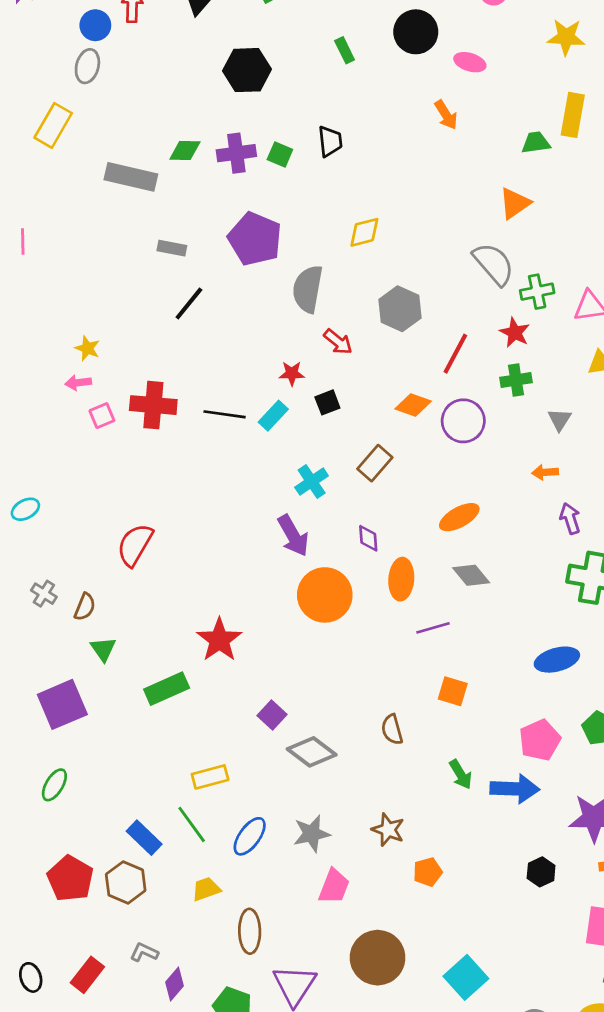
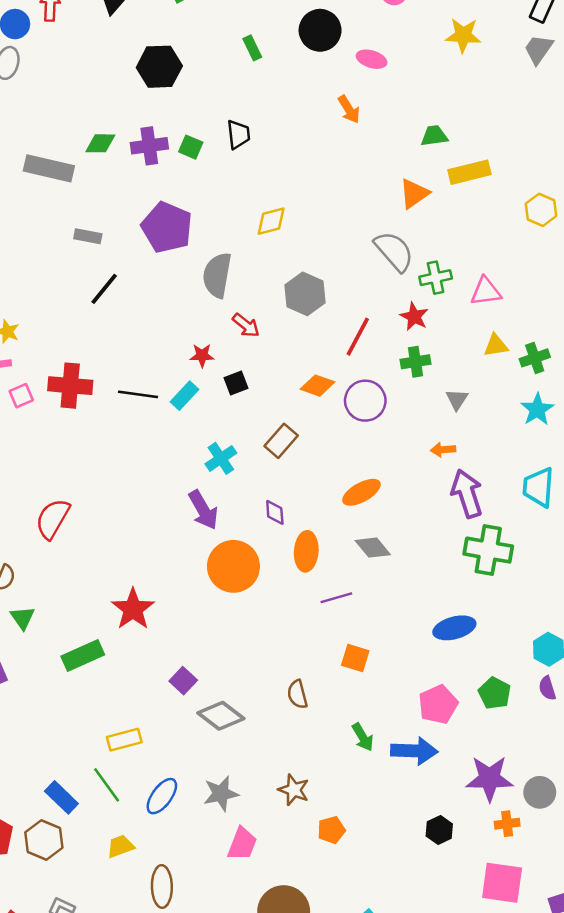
yellow rectangle: (573, 115) -> (469, 172), moved, turned 66
purple arrow: (570, 518) -> (467, 494), size x1.6

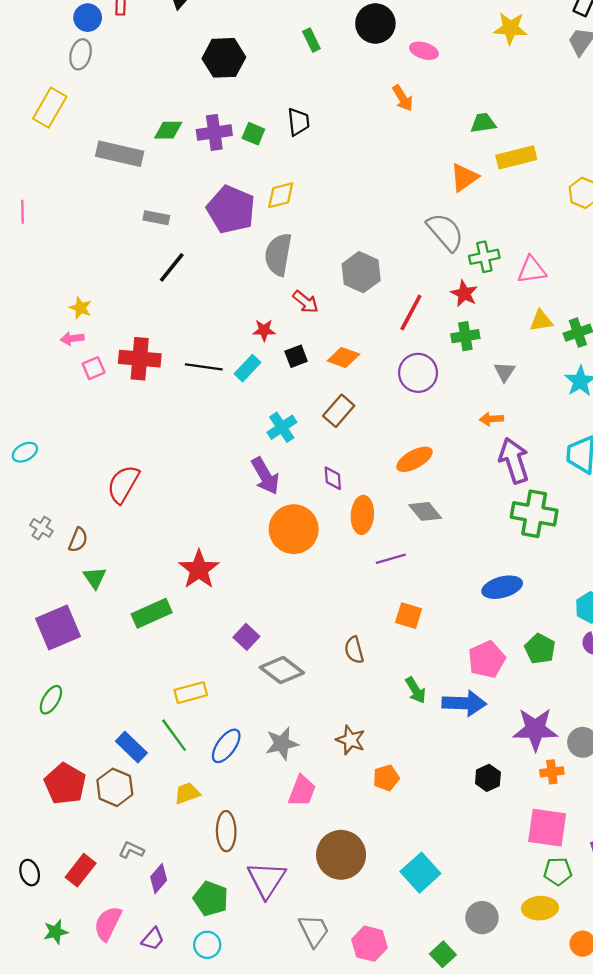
yellow diamond: (271, 221) -> (281, 195), moved
orange diamond: (318, 386) -> (343, 357), moved

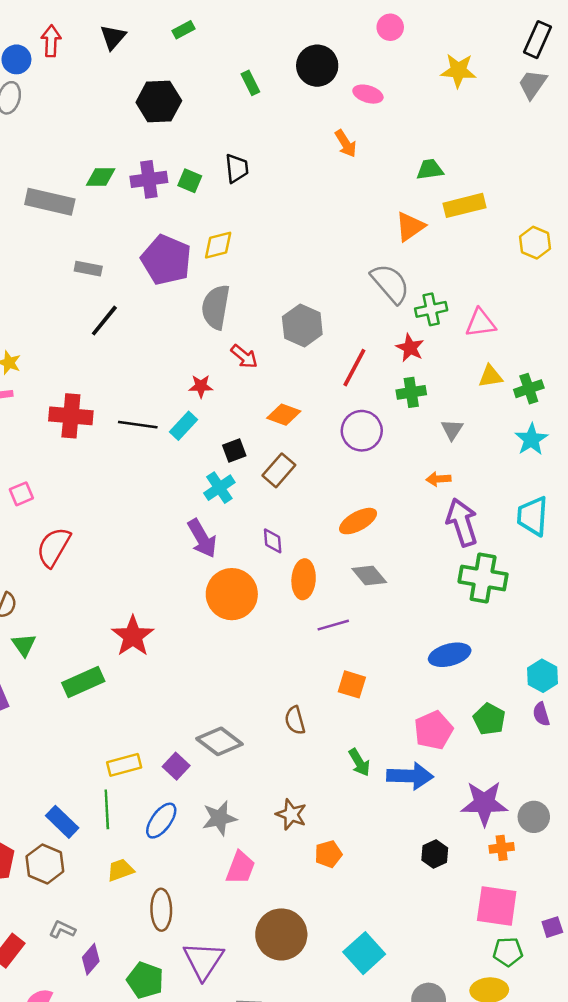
black square: (296, 356) -> (234, 451), moved
pink square: (94, 368) -> (21, 494), moved
purple square: (246, 637) -> (176, 766), moved
green line: (174, 735) -> (107, 809), turned 33

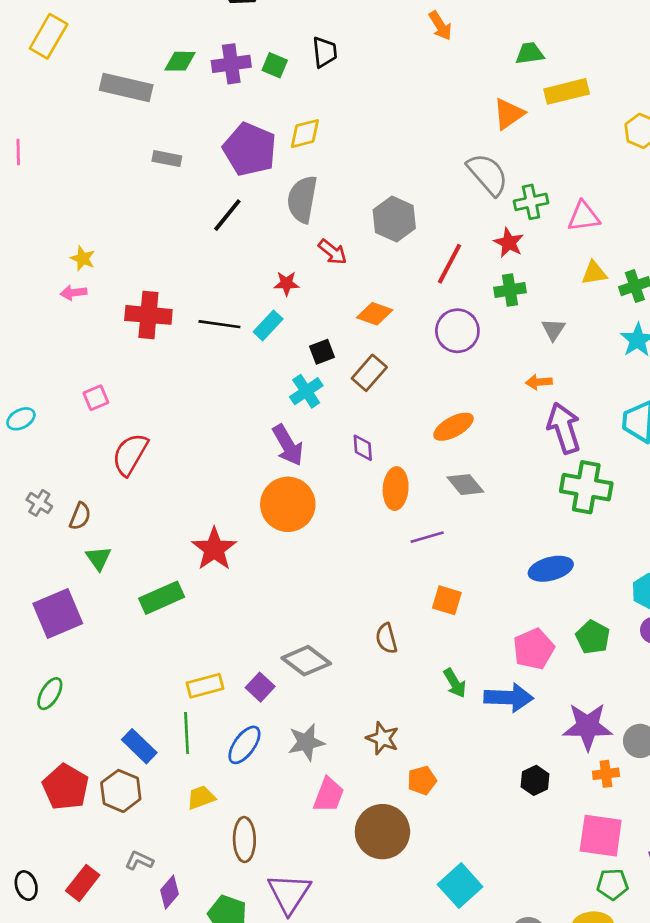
black line: (104, 321) -> (227, 215), moved
orange circle: (232, 594) -> (288, 504), moved
brown circle: (281, 934) -> (382, 832), moved

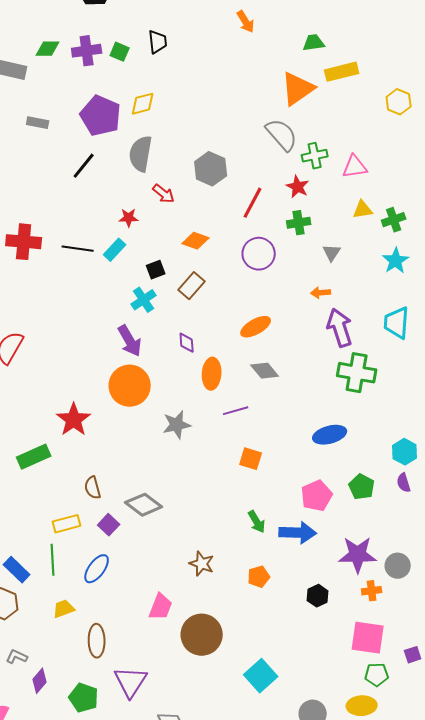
orange triangle: (509, 114) -> (298, 89), size x1.4
brown semicircle: (386, 638) -> (93, 488), moved
gray star: (306, 742) -> (177, 425), moved
orange pentagon: (422, 780) -> (259, 577), moved

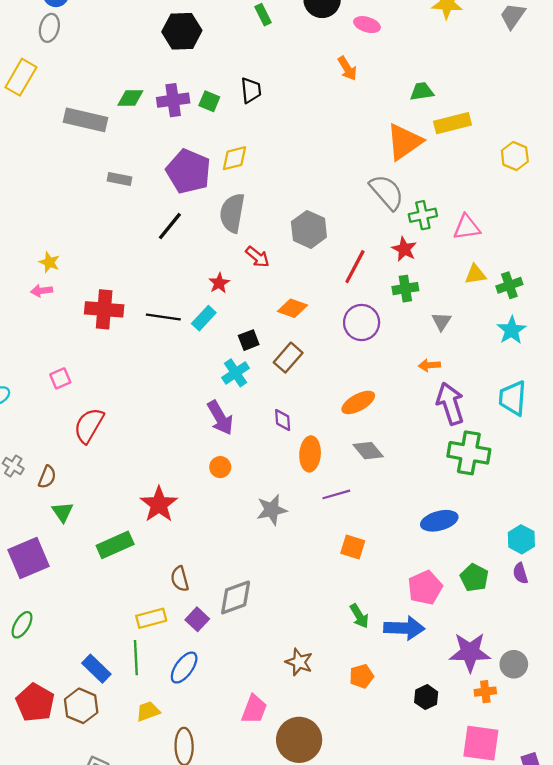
red star: (129, 218) -> (219, 283), turned -30
orange circle: (130, 386) -> (220, 467), size x0.5
gray diamond: (144, 505) -> (236, 597), turned -57

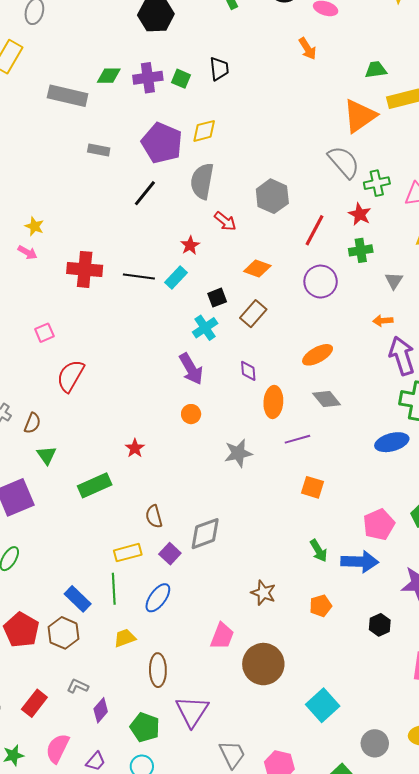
pink arrow: (42, 291) -> (27, 252), turned -144
red star: (159, 504) -> (135, 448), size x0.6
blue ellipse: (439, 521) -> (392, 442), moved

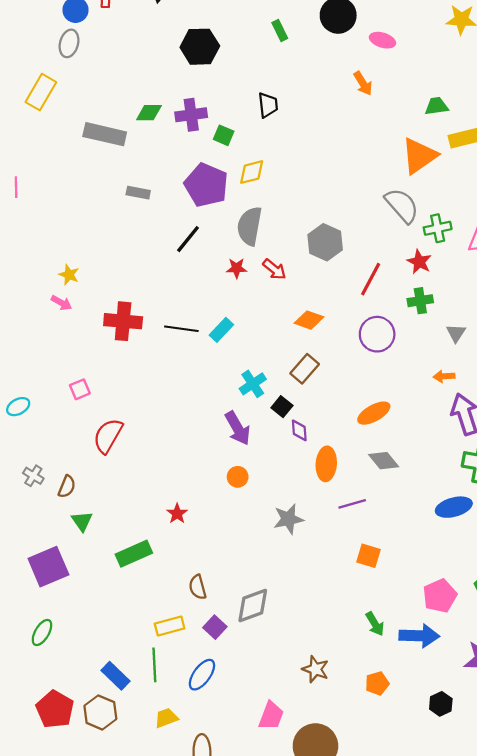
green square: (181, 79) -> (224, 135), moved
red star: (190, 245) -> (237, 268), moved, turned 30
black square: (217, 298) -> (282, 407), moved, turned -30

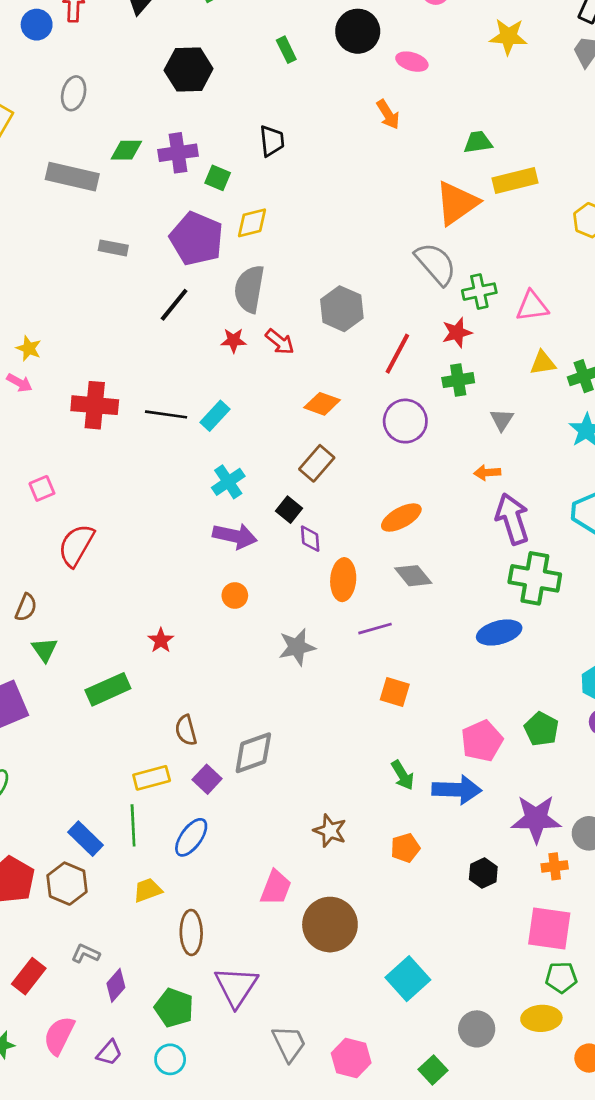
gray ellipse: (69, 43) -> (74, 93), moved
red star: (419, 262) -> (457, 333), turned 30
cyan cross: (253, 384) -> (228, 482), moved
purple arrow: (238, 428) -> (235, 536), turned -48

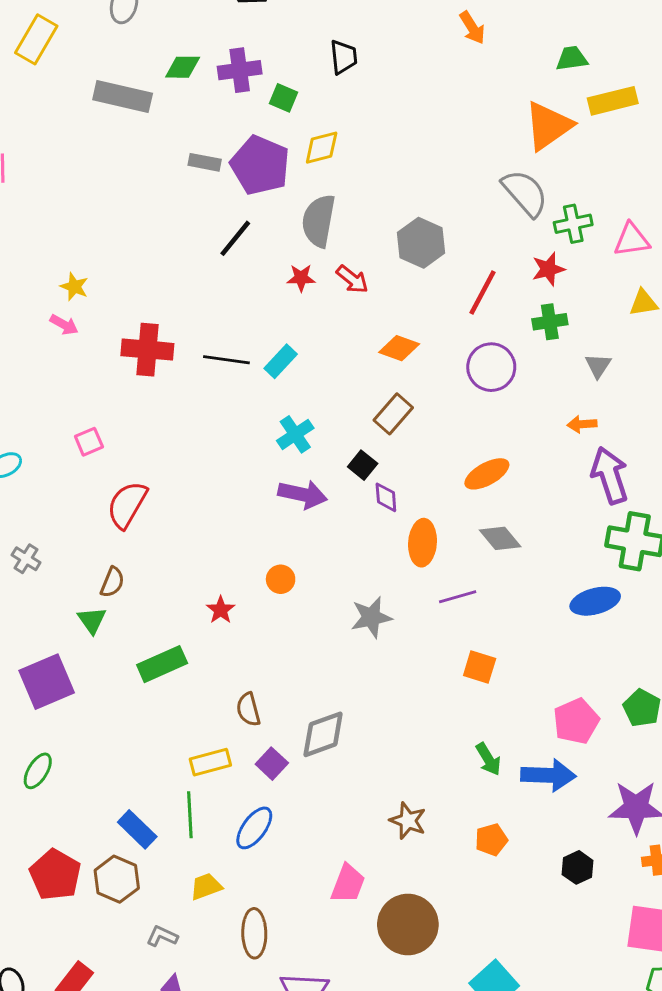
gray rectangle: (113, 248) -> (205, 162), moved
orange circle: (235, 595) -> (281, 579), moved
brown semicircle: (26, 607) -> (112, 582), moved
gray L-shape: (85, 954) -> (162, 936), moved

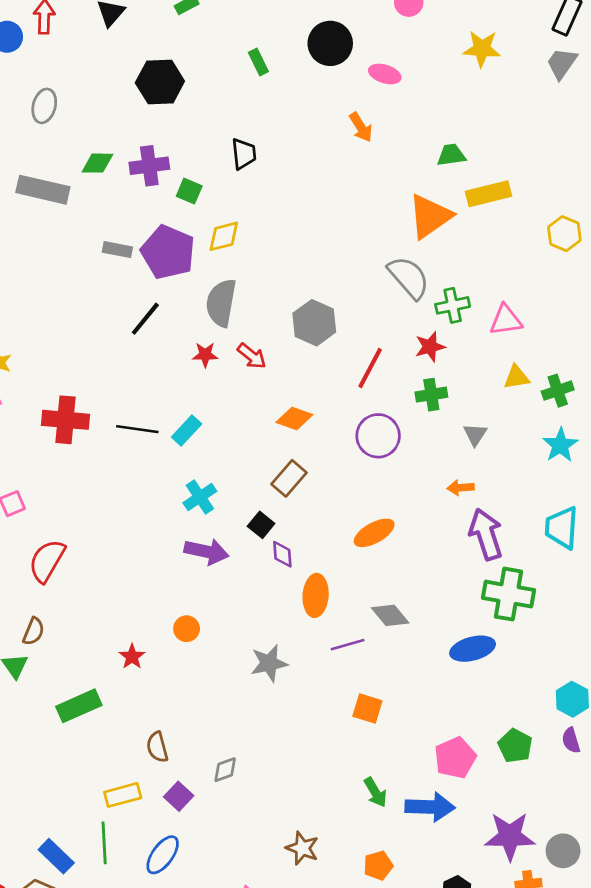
gray diamond: (500, 538) -> (390, 615), moved
gray diamond: (323, 734) -> (225, 770), size x0.6

